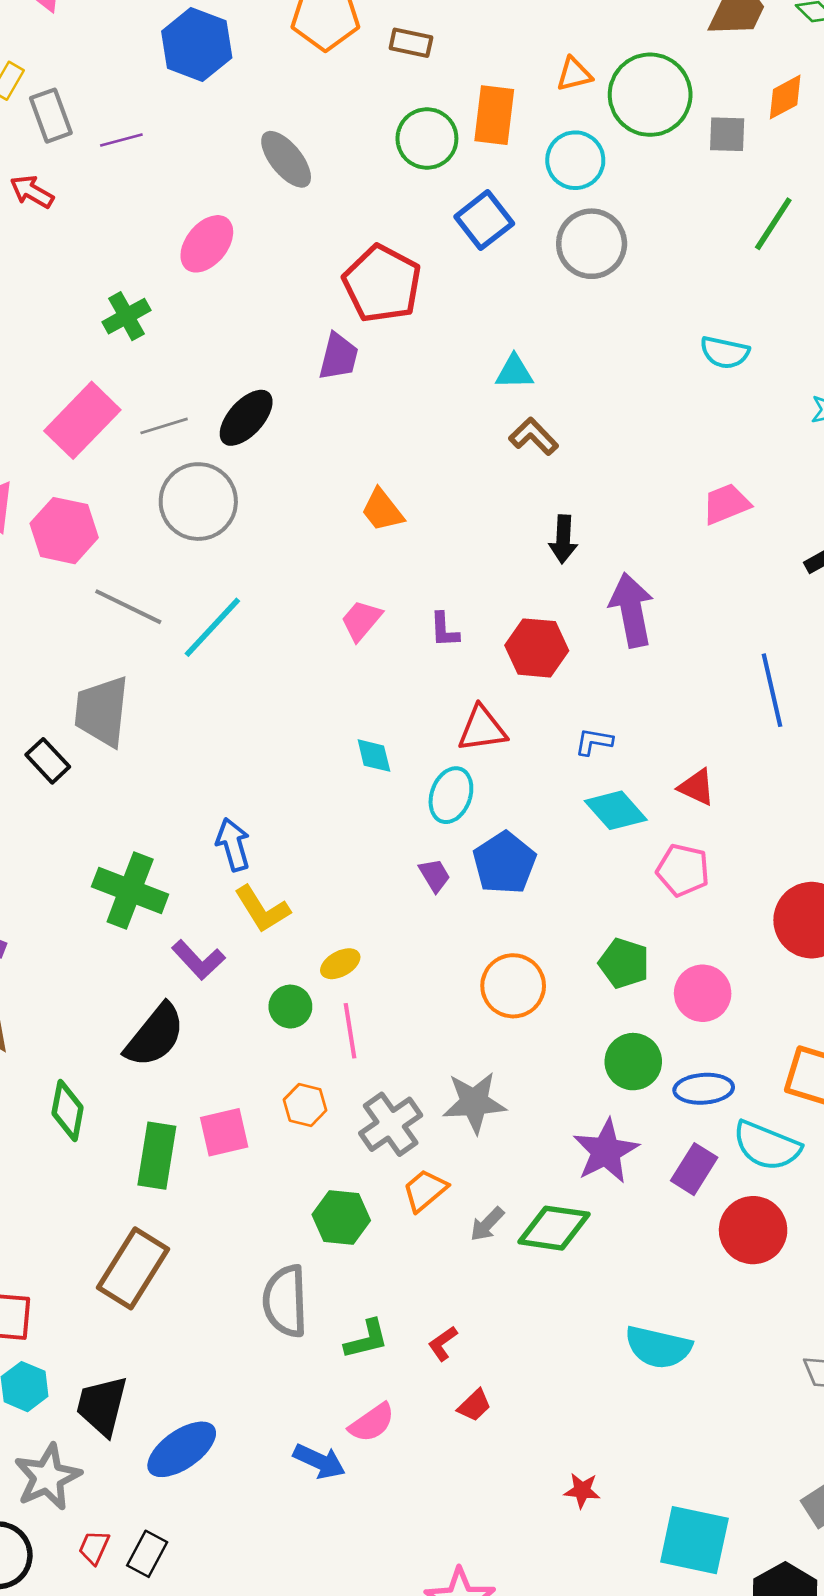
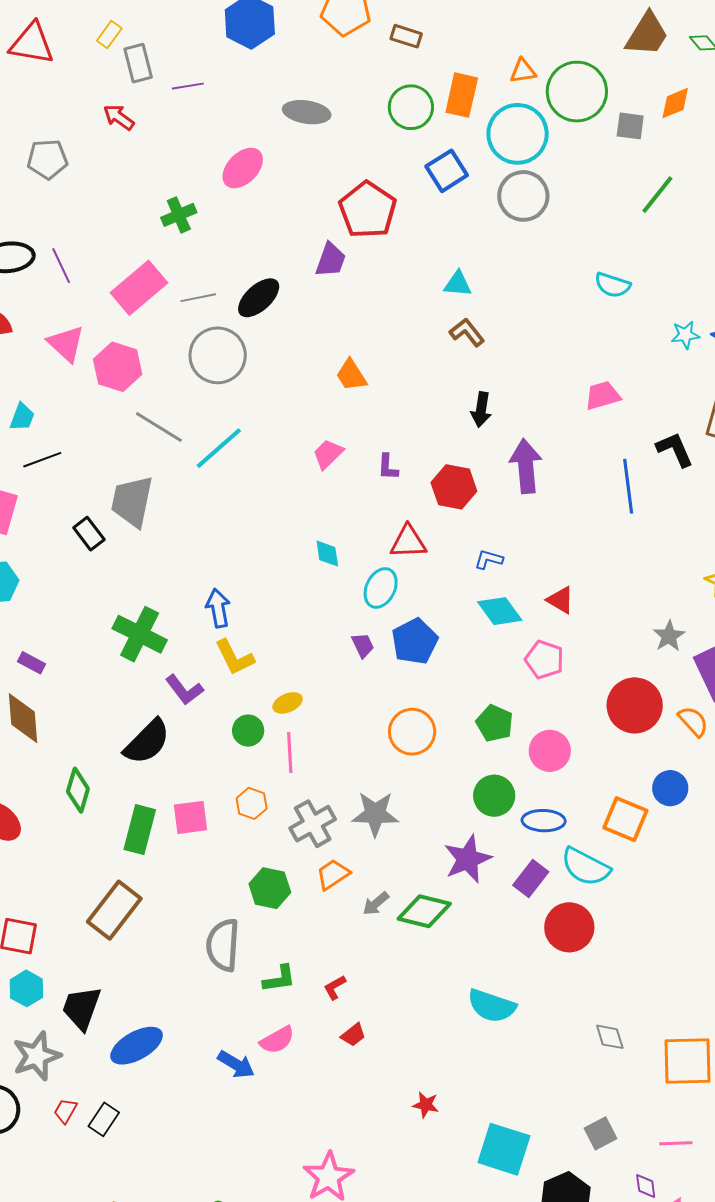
gray ellipse: (286, 159) -> (307, 112), turned -48
cyan circle: (575, 160) -> (518, 134), size x1.4
blue line: (772, 690) -> (628, 486), moved

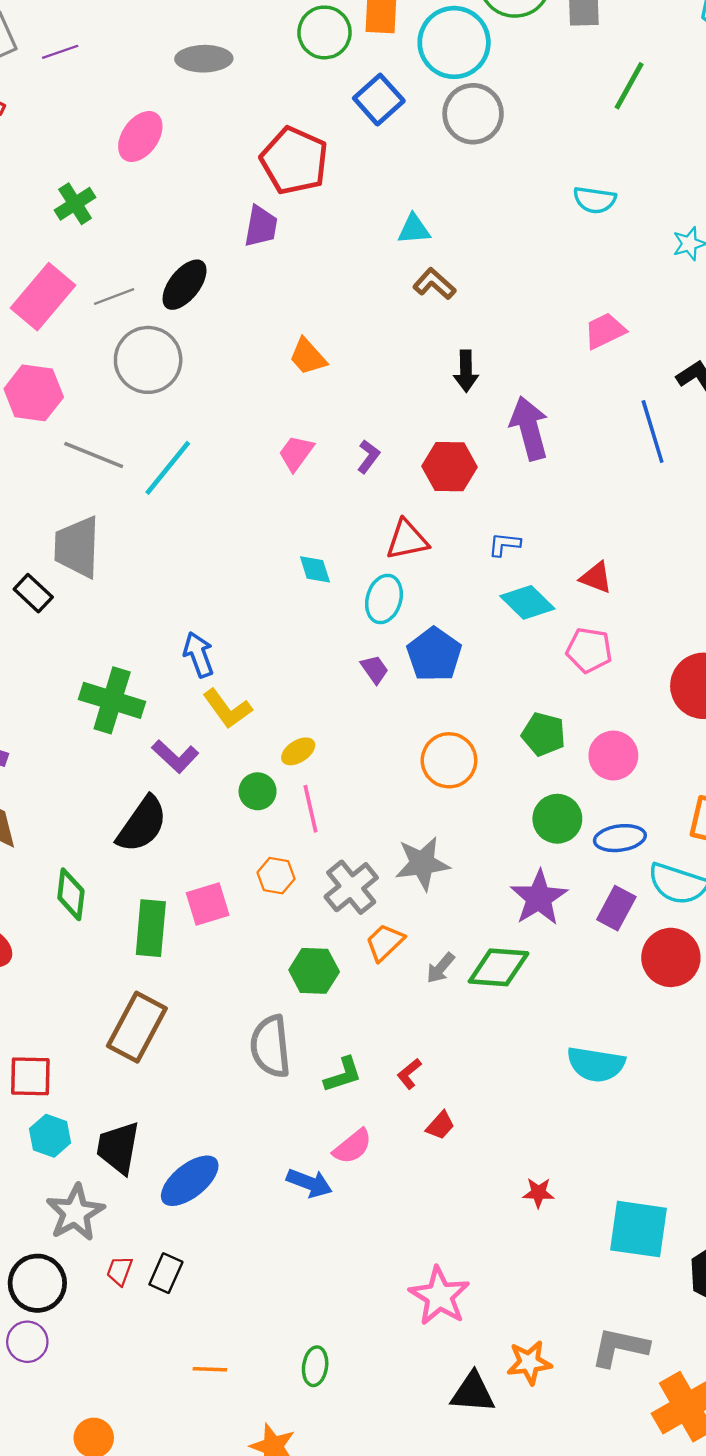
purple L-shape: (388, 467) -> (368, 457), turned -136

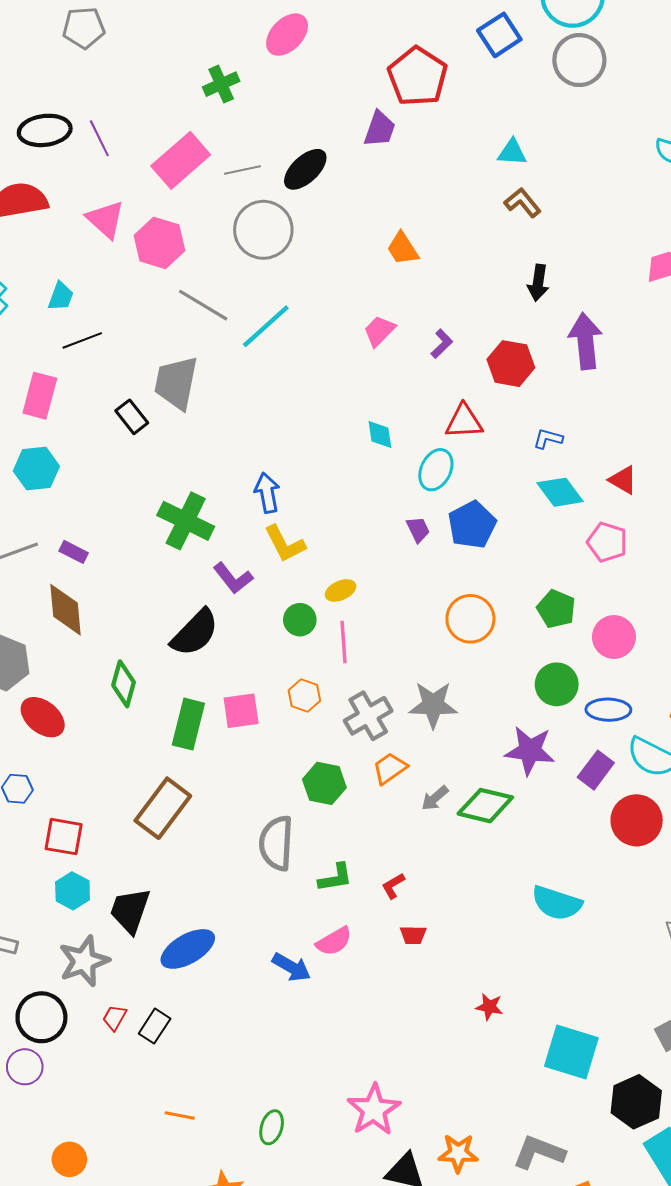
purple star: (539, 898) -> (530, 751), turned 30
red trapezoid: (440, 1125) -> (413, 935), turned 40
pink star: (439, 1296) -> (374, 1110), moved

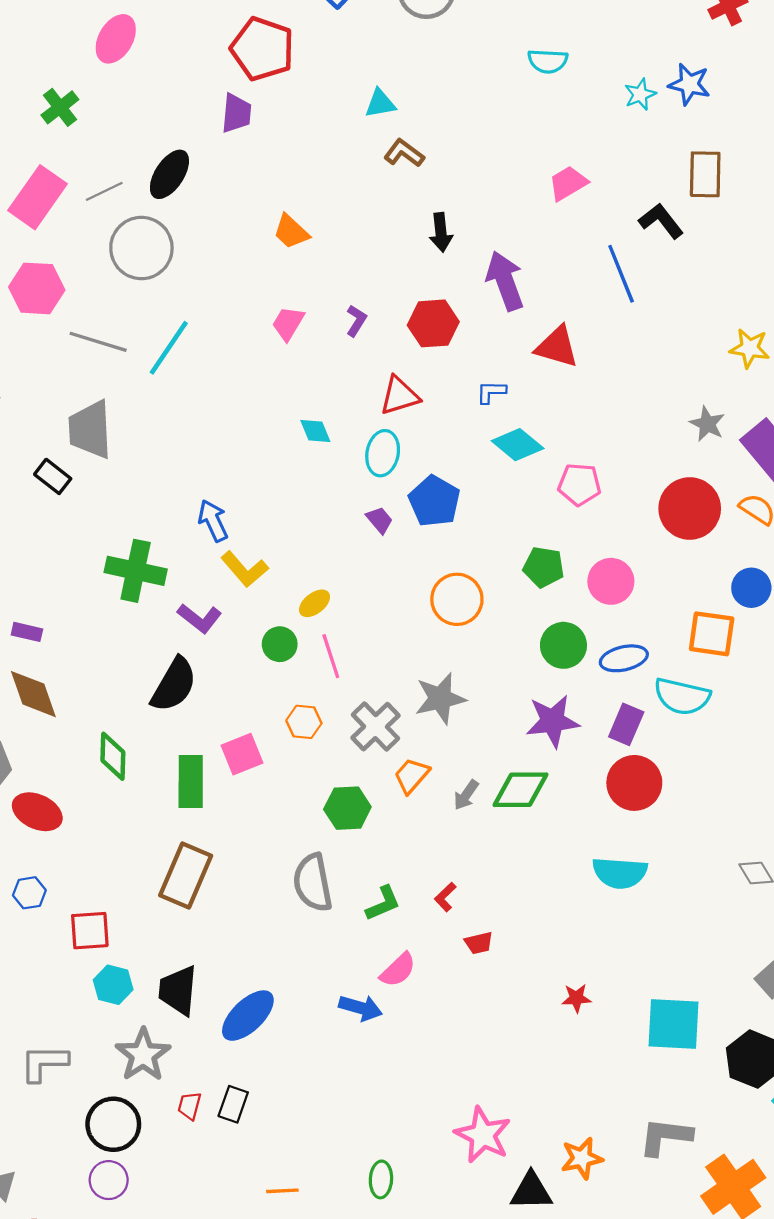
red triangle: (623, 480) -> (557, 347), moved, size x1.4
red circle: (637, 820) -> (634, 783), moved

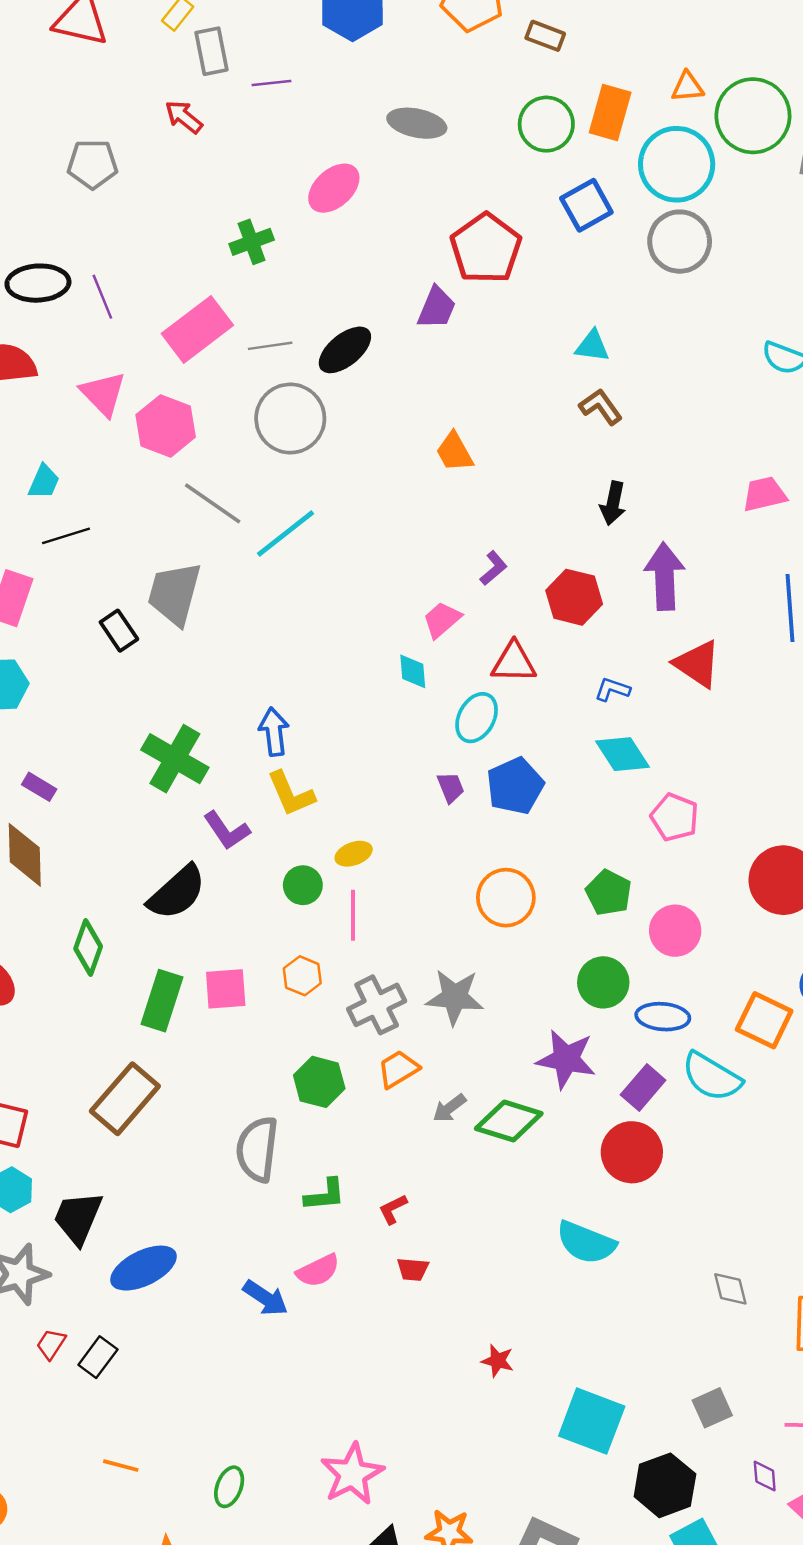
pink trapezoid: (288, 323) -> (442, 620), moved

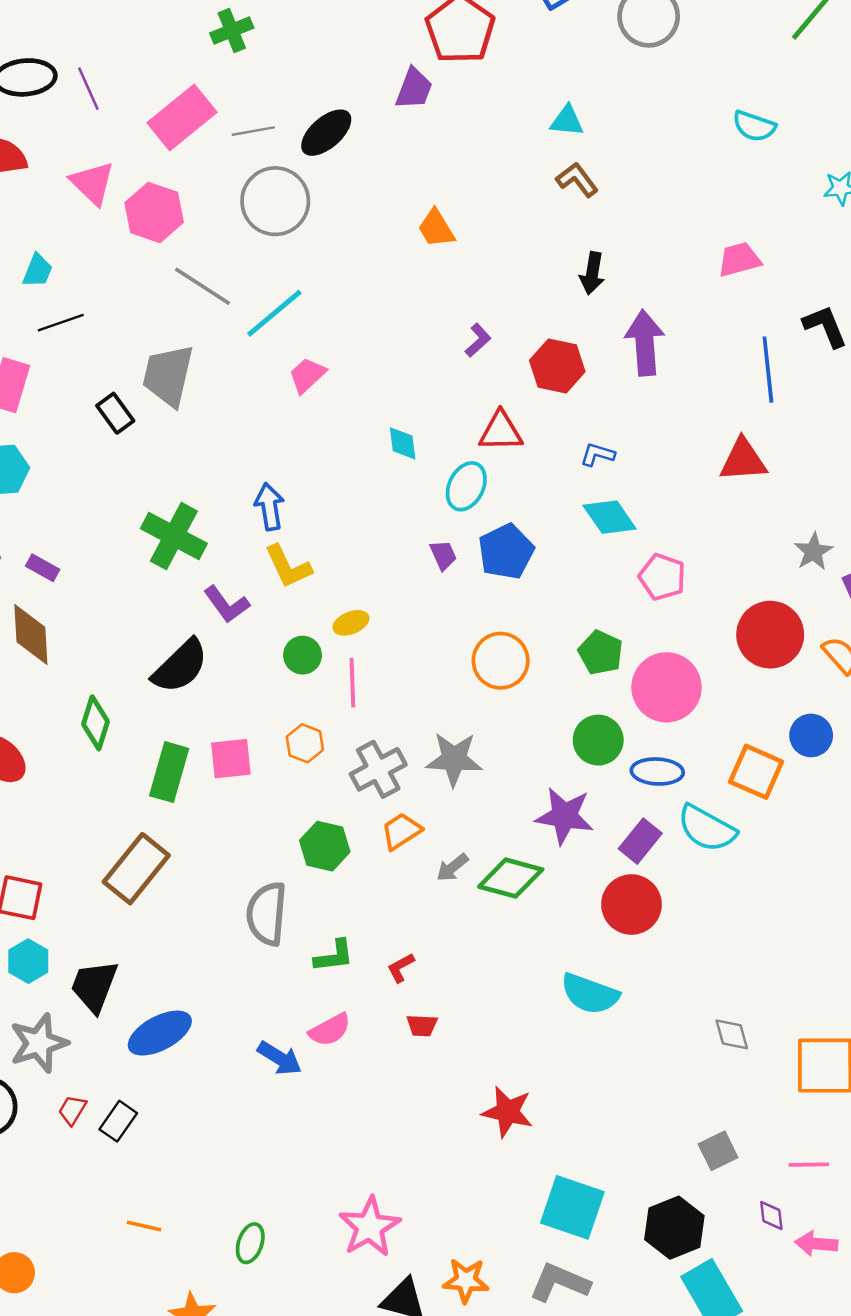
pink trapezoid: (442, 620) -> (307, 375), moved
red triangle: (697, 664) -> (743, 460), moved, turned -36
pink circle: (675, 931) -> (666, 687), size x1.4
red star: (498, 1361) -> (508, 1112), size x1.6
cyan square: (592, 1421) -> (572, 1207), moved

